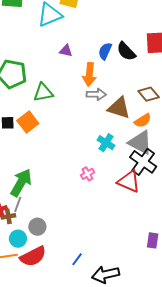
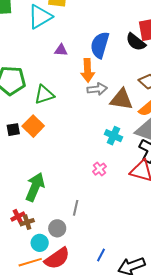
blue semicircle: (105, 51) -> (100, 45), size x1.5
black semicircle: (126, 51) -> (136, 42), moved
gray line: (18, 204) -> (76, 208), moved

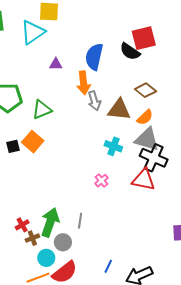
gray arrow: (97, 89) -> (94, 101), turned 84
green arrow: (35, 187) -> (50, 222), moved
red cross: (18, 217) -> (22, 225), moved

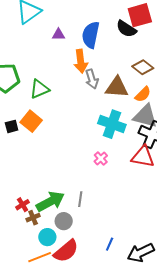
purple triangle: (56, 64) -> (58, 35), moved
cyan cross: (113, 146) -> (112, 124), size x1.5
green arrow: (50, 222) -> (50, 202), turned 44

